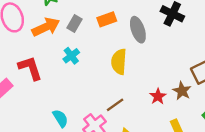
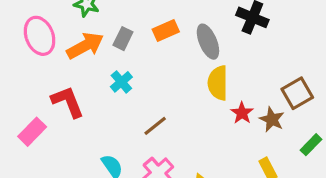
yellow semicircle: (119, 62) -> (218, 83), moved
red star: (158, 96) -> (242, 113), moved
brown line: (115, 105) -> (155, 126), moved

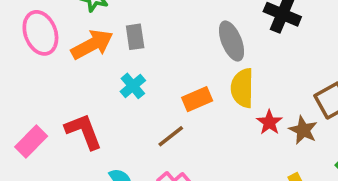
orange rectangle: (166, 30) -> (197, 99), moved
gray rectangle: (123, 39) -> (135, 37), turned -35
red L-shape: (68, 102) -> (84, 131), moved

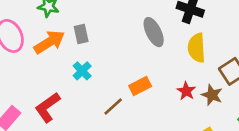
yellow semicircle: (242, 88) -> (197, 48), moved
orange rectangle: (197, 99) -> (140, 86), moved
red L-shape: (84, 131) -> (48, 107), turned -100

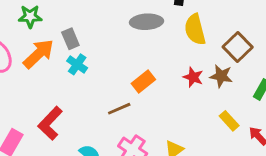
gray ellipse: (154, 32) -> (146, 22), turned -56
cyan cross: (82, 71) -> (77, 64), moved
brown line: (113, 107) -> (119, 109), turned 30

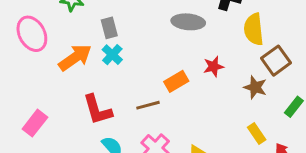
yellow semicircle: (195, 29) -> (254, 29), moved
orange arrow: (39, 54) -> (75, 58), moved
red star: (193, 77) -> (213, 67), moved, turned 30
red L-shape: (50, 123) -> (97, 110), moved, turned -68

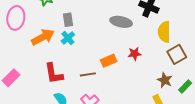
pink ellipse: (32, 34) -> (16, 18), turned 30
brown star: (255, 87) -> (165, 80), moved

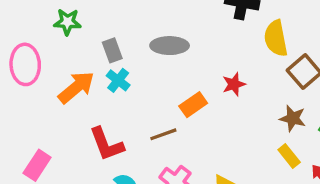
gray ellipse: (121, 22) -> (170, 46), moved

